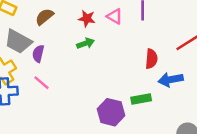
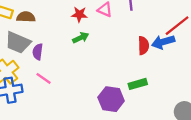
brown semicircle: (44, 17) -> (26, 17), moved, turned 48
blue arrow: (171, 80) -> (163, 42), moved

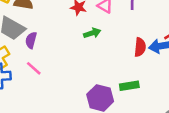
green arrow: (81, 38) -> (92, 33), moved

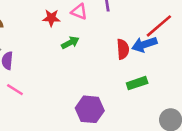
green rectangle: (129, 86) -> (137, 83), moved

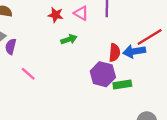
pink line: (15, 90) -> (28, 74), moved
purple hexagon: (90, 109) -> (103, 74), moved

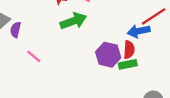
green arrow: (69, 39) -> (73, 21), size x1.6
red semicircle: (114, 53) -> (129, 50), moved

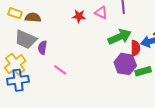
green arrow: (73, 21) -> (120, 37), moved
red semicircle: (129, 50) -> (135, 48), moved

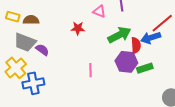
red star: (79, 16) -> (78, 28), moved
purple semicircle: (42, 48) -> (42, 50), turned 120
pink line: (60, 70) -> (90, 70), moved, turned 56
blue cross: (18, 80) -> (33, 83), moved

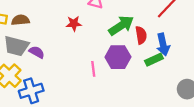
blue arrow: (151, 38) -> (163, 44), moved, turned -78
purple hexagon: (126, 62) -> (118, 57), moved

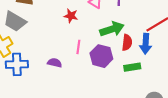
blue arrow: (163, 44) -> (146, 44), moved
purple semicircle: (37, 52) -> (55, 63), moved, turned -32
pink line: (93, 69) -> (78, 47), moved

